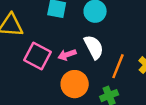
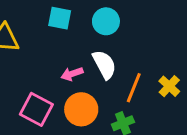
pink square: (38, 56) -> (36, 109), moved

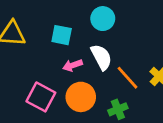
cyan square: (60, 18) -> (62, 35), moved
orange line: (134, 88) -> (128, 78), turned -64

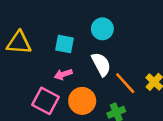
pink arrow: (73, 65) -> (63, 74), moved

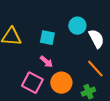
white semicircle: (101, 64) -> (96, 39), moved
pink arrow: (63, 74) -> (46, 62), turned -120

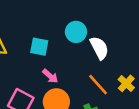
pink arrow: (46, 62) -> (50, 76), moved

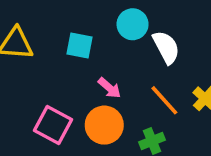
pink arrow: (50, 76) -> (110, 88), moved

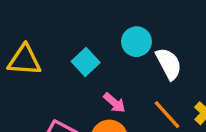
cyan square: (79, 45) -> (86, 62), turned 36

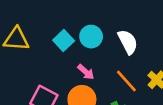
cyan circle: (136, 42) -> (91, 37), moved

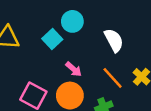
cyan circle: (91, 37) -> (72, 21), moved

